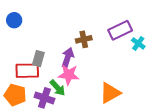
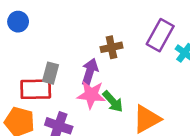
purple rectangle: (120, 30) -> (160, 35), turned -35
green arrow: (58, 88) -> (113, 101), moved

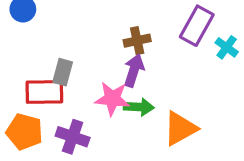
purple arrow: (90, 72) -> (134, 70), moved
green arrow: (113, 101) -> (139, 107), turned -45

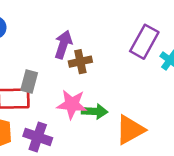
brown cross: (137, 41) -> (80, 62), moved
purple arrow: (134, 70) -> (63, 45), moved

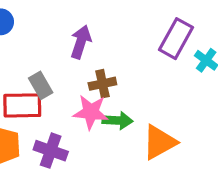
brown cross: (80, 62) -> (102, 84), moved
gray rectangle: (29, 82) -> (41, 85), turned -45

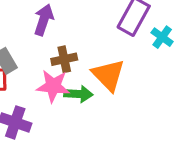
orange triangle: (159, 142) -> (108, 75), moved, turned -45

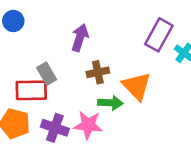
pink star: (53, 86) -> (88, 125), moved

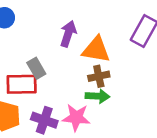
brown cross: (98, 72) -> (99, 76), moved
orange triangle: (137, 86) -> (96, 50), moved, turned -36

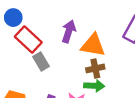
red rectangle: (22, 84) -> (28, 40), moved, turned 44

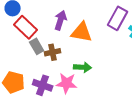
brown cross: (95, 68) -> (53, 52), moved

